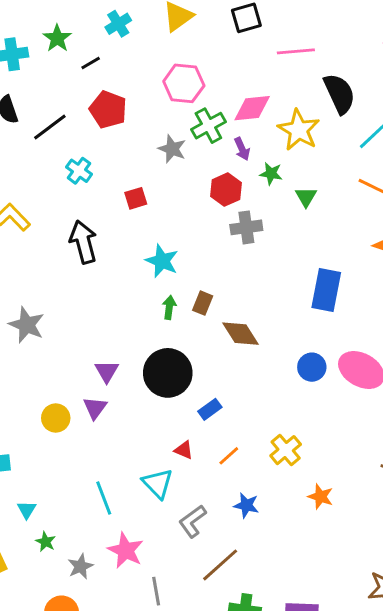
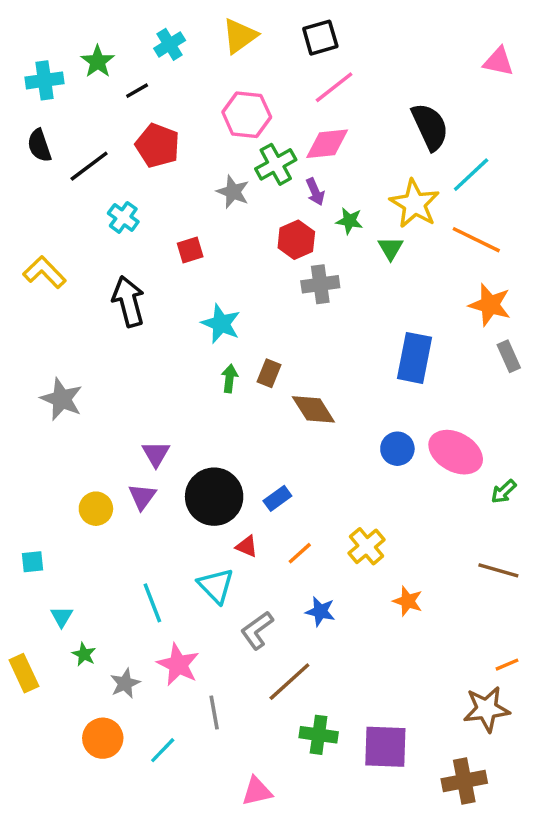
pink line: (296, 51) -> (334, 87), moved, turned -33
yellow star: (299, 130) -> (415, 204), moved
black circle: (168, 373) -> (214, 497), moved

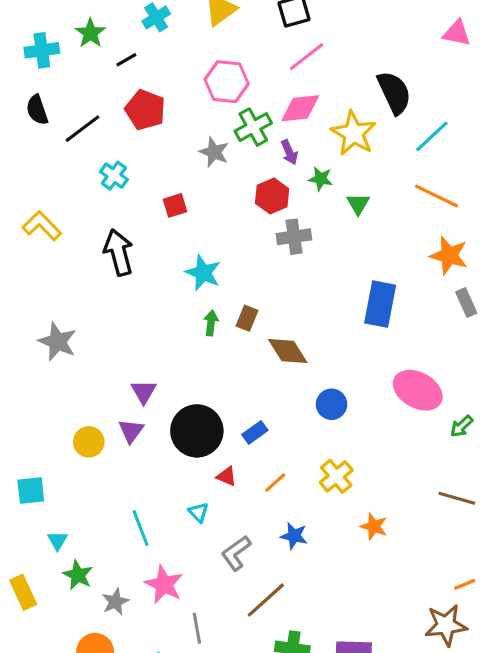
yellow star: (415, 204) -> (353, 133), moved
blue circle: (397, 449) -> (332, 404), moved
cyan square: (33, 562) -> (31, 490), size x1.4
cyan triangle: (216, 586) -> (198, 512), size x0.6
green star: (84, 654) -> (78, 575), size x1.4

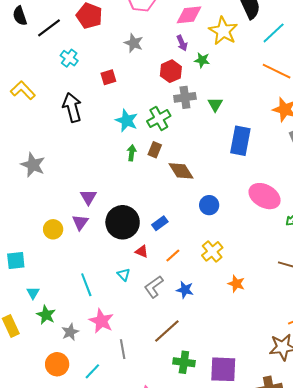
green cross: (253, 127) -> (159, 119), moved
green triangle: (358, 204) -> (215, 104), moved
gray L-shape: (236, 553) -> (154, 287), moved

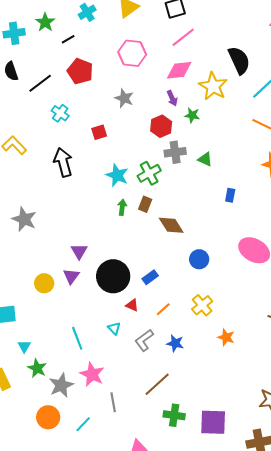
green triangle: (215, 104) -> (205, 159), turned -35
blue rectangle: (240, 141) -> (230, 195), size x0.5
gray star: (70, 332) -> (61, 385), size x1.4

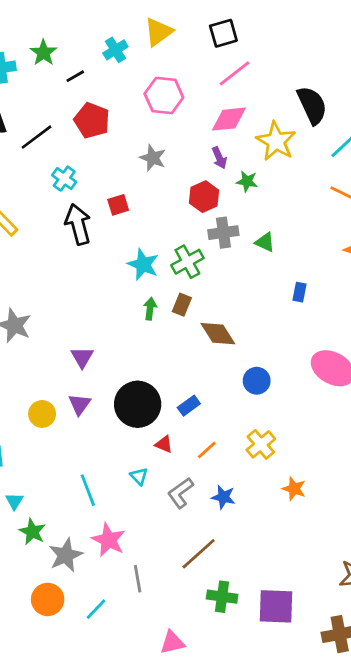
cyan cross: (87, 12) -> (115, 50), moved
black arrow: (63, 162) -> (78, 224), moved
purple triangle: (79, 251) -> (82, 357), moved

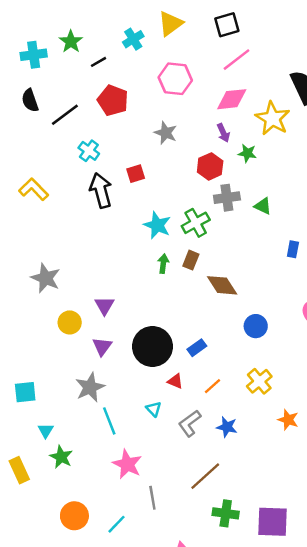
yellow circle: (42, 414) -> (70, 322), moved
gray star: (66, 555) -> (90, 387), moved

